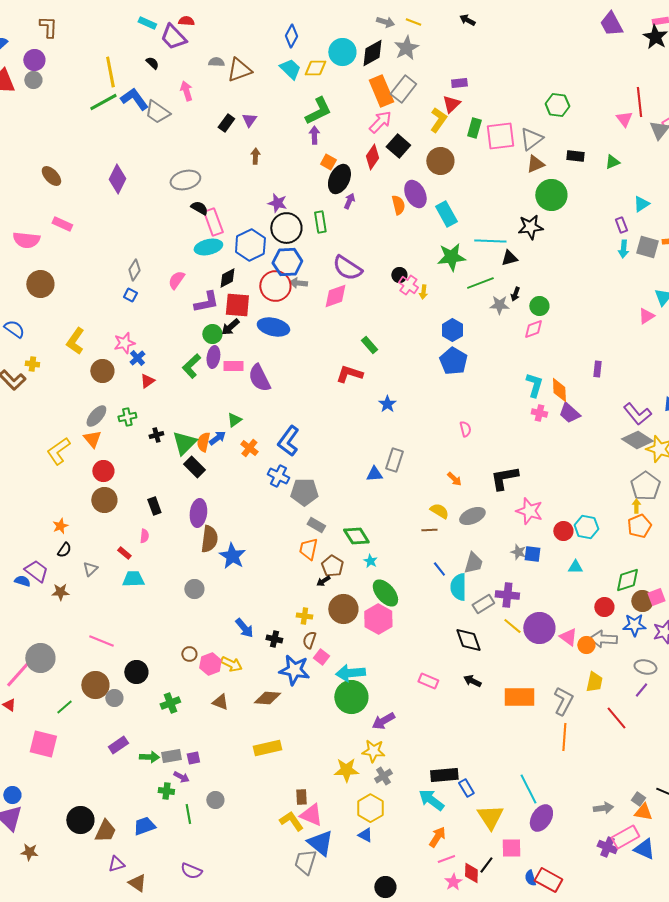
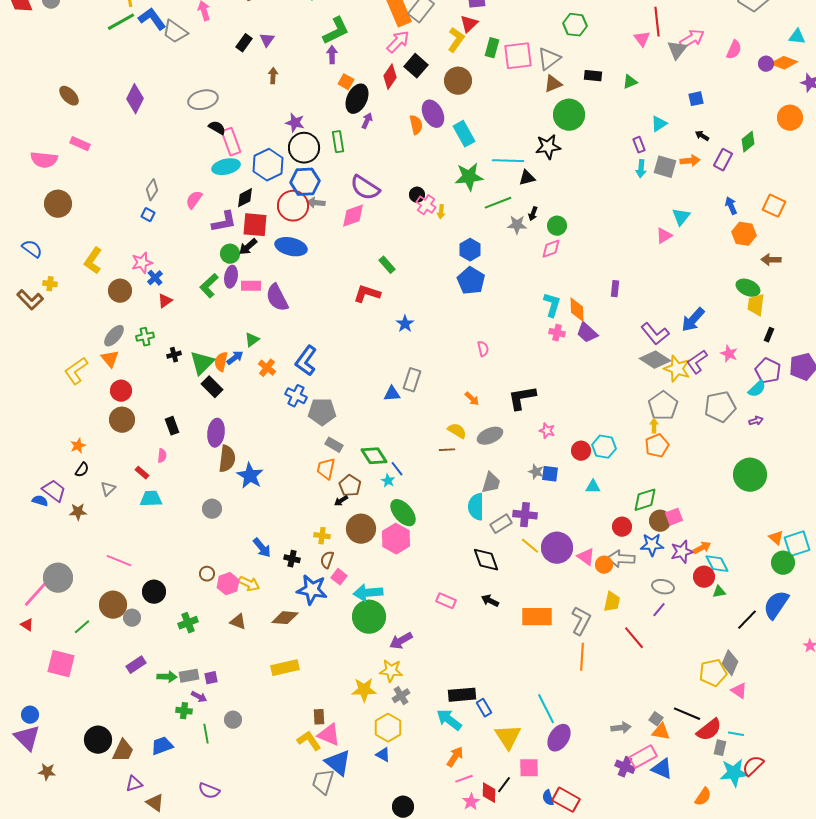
pink star: (529, 511) -> (547, 431), size x0.6
blue line: (439, 569) -> (397, 469), moved

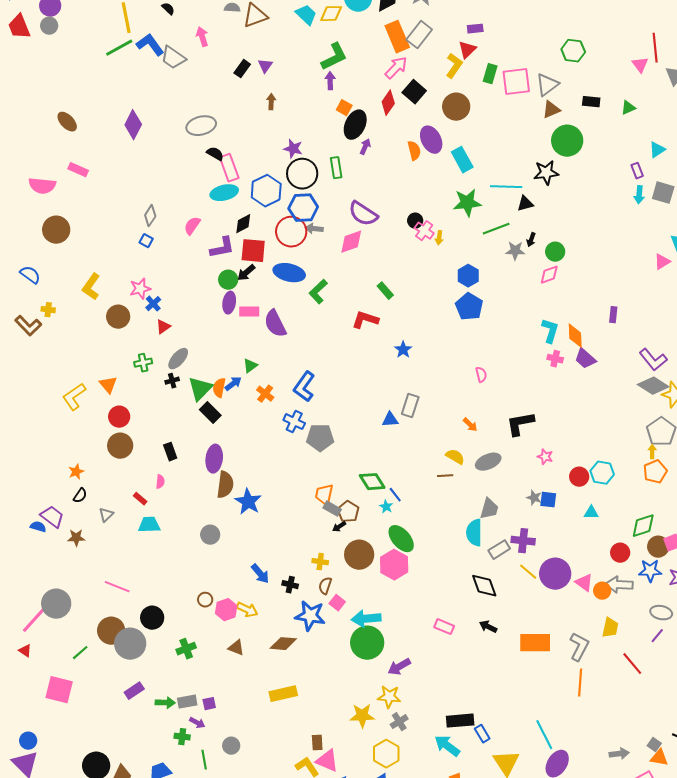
green L-shape: (209, 286) -> (318, 292), moved
gray ellipse: (114, 336) -> (178, 359), moved
gray rectangle: (334, 445) -> (332, 509), moved
gray circle: (132, 618) -> (130, 644), size x1.8

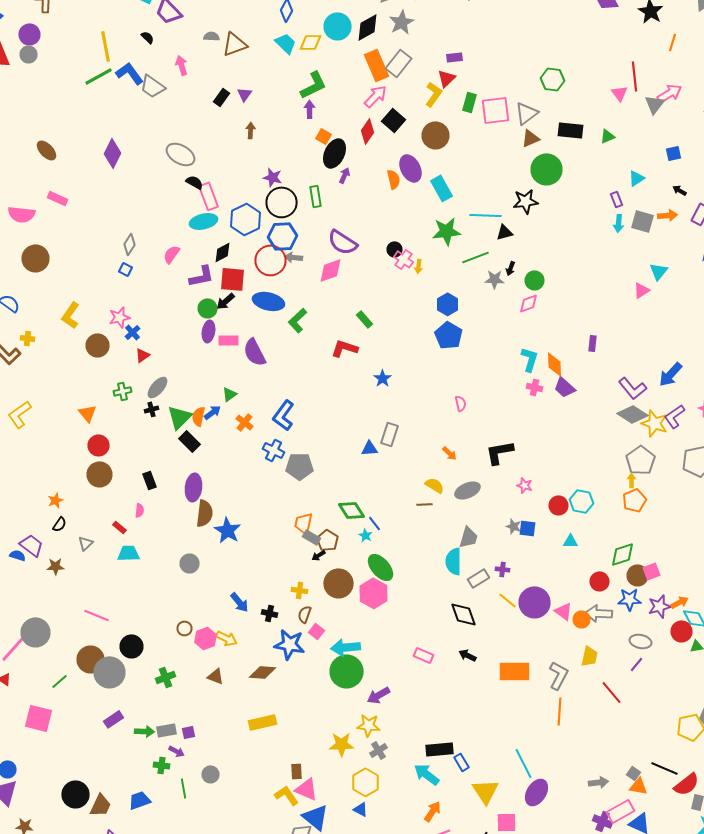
black rectangle: (591, 102) -> (570, 130), size x1.4
gray ellipse: (201, 126) -> (180, 154), turned 44
yellow L-shape: (74, 397) -> (20, 414), moved
purple cross: (523, 541) -> (502, 569), size x0.6

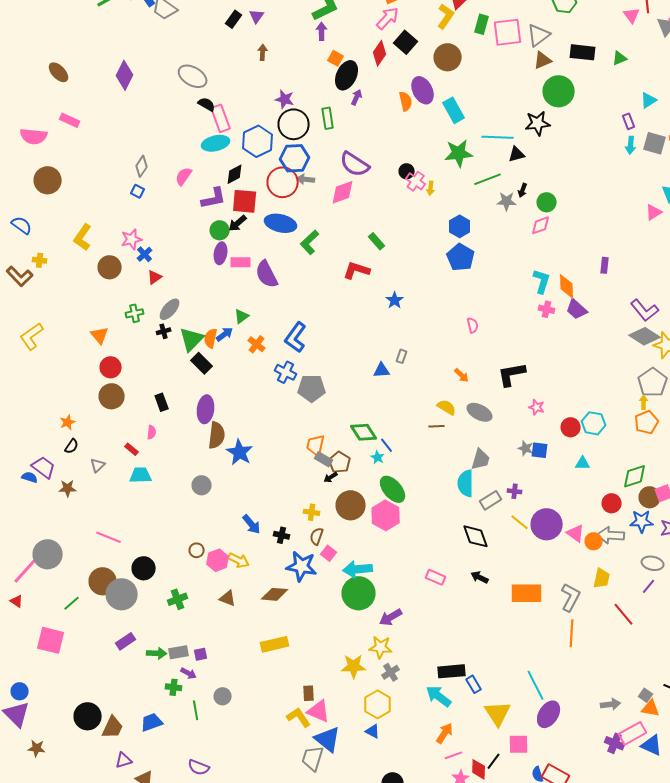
gray rectangle: (390, 434) -> (402, 356), size x0.6
gray ellipse: (468, 490) -> (480, 412), turned 50

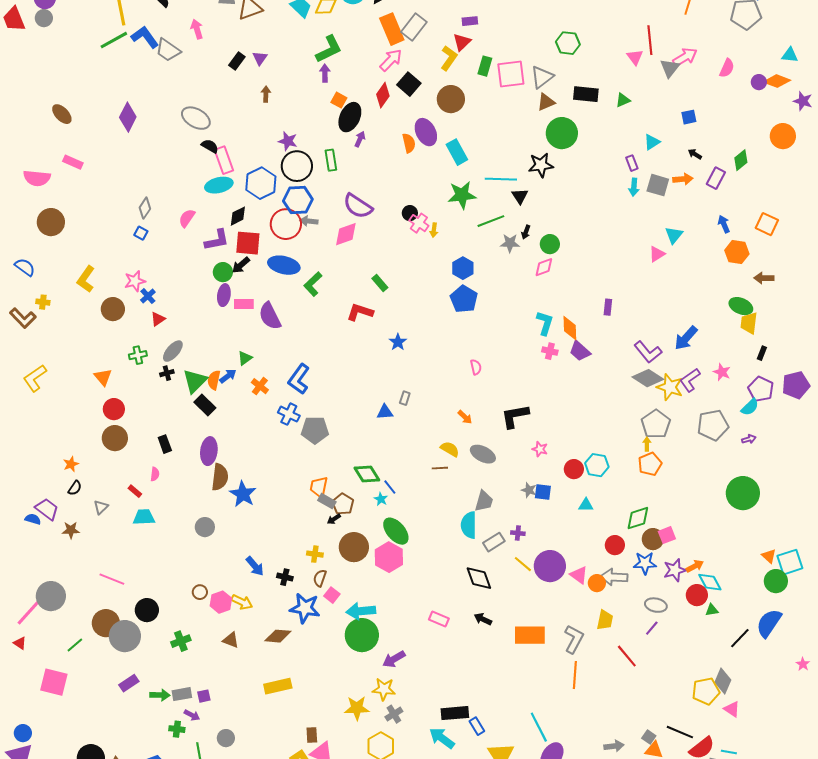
black triangle: (517, 154) -> (520, 196), turned -48

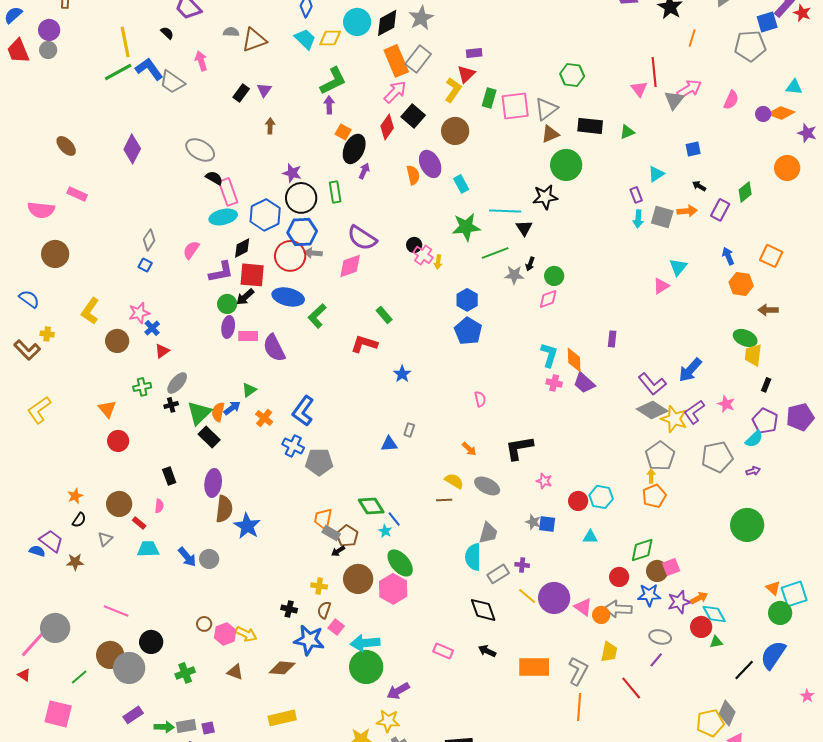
cyan rectangle: (457, 152) -> (461, 184), size x0.7
brown circle: (115, 438) -> (119, 504), moved
blue arrow: (255, 566) -> (187, 557), moved

